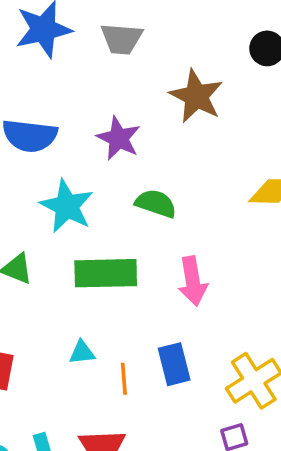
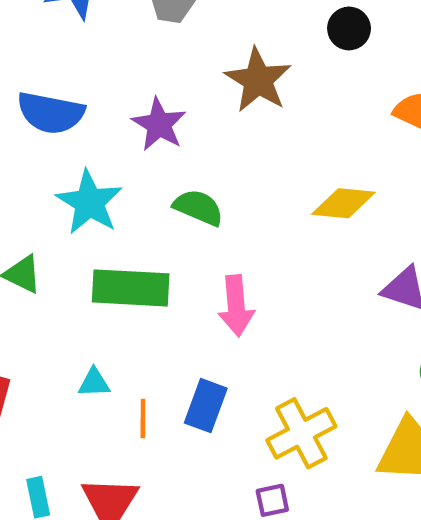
blue rectangle: (174, 364) -> (206, 406), turned 30

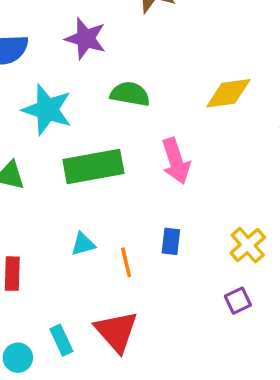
yellow diamond: (343, 203) -> (228, 93), moved
blue rectangle: (206, 406) -> (171, 241), size x0.7
yellow cross: (301, 433) -> (248, 245), size x0.7

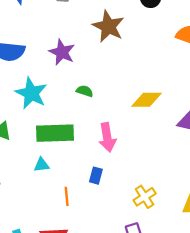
green semicircle: (130, 94) -> (85, 91), size x0.7
blue rectangle: (171, 241) -> (96, 176), moved
cyan triangle: (83, 244) -> (42, 165), moved

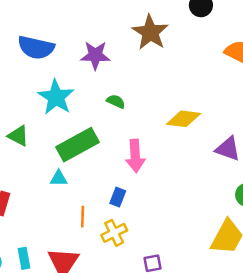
purple star: (62, 52) -> (95, 55), turned -30
green rectangle: (55, 133) -> (78, 145), turned -33
yellow cross: (145, 197) -> (114, 233), moved

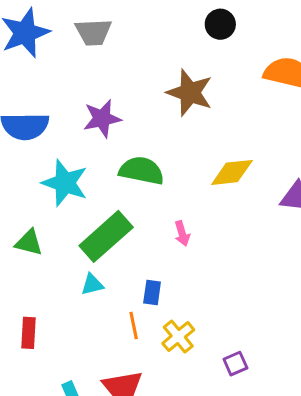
brown star: (150, 32) -> (190, 93), moved
green semicircle: (116, 101) -> (141, 171), size x1.8
pink arrow: (135, 156) -> (182, 233), size x0.6
blue rectangle: (118, 197) -> (152, 292), moved

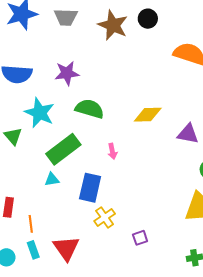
brown star: (190, 93) -> (113, 25), moved
green triangle: (29, 243) -> (13, 136), moved, turned 30
blue rectangle: (152, 292) -> (90, 188), size x1.8
orange line: (134, 325) -> (31, 224), moved

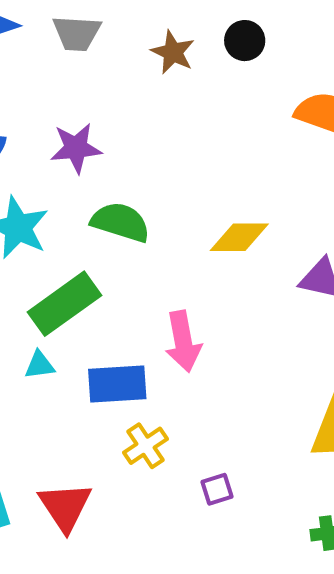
brown star: (113, 25) -> (173, 52), size x0.7
pink arrow: (112, 151) -> (183, 341), moved, size x1.8
blue rectangle: (90, 188) -> (117, 384), turned 72

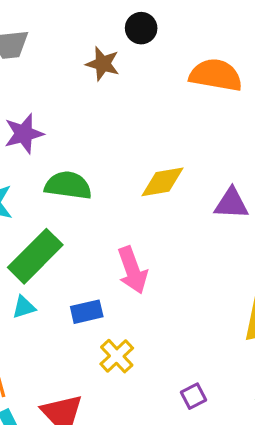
brown star: (173, 52) -> (103, 64), moved
blue rectangle: (117, 384) -> (87, 312), size x0.7
purple square: (217, 489) -> (194, 396), moved

